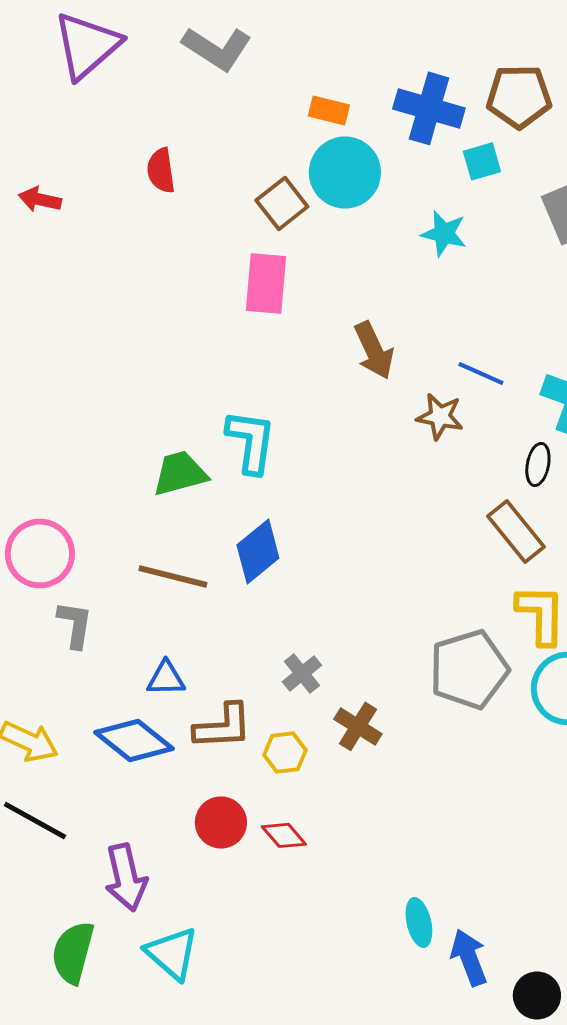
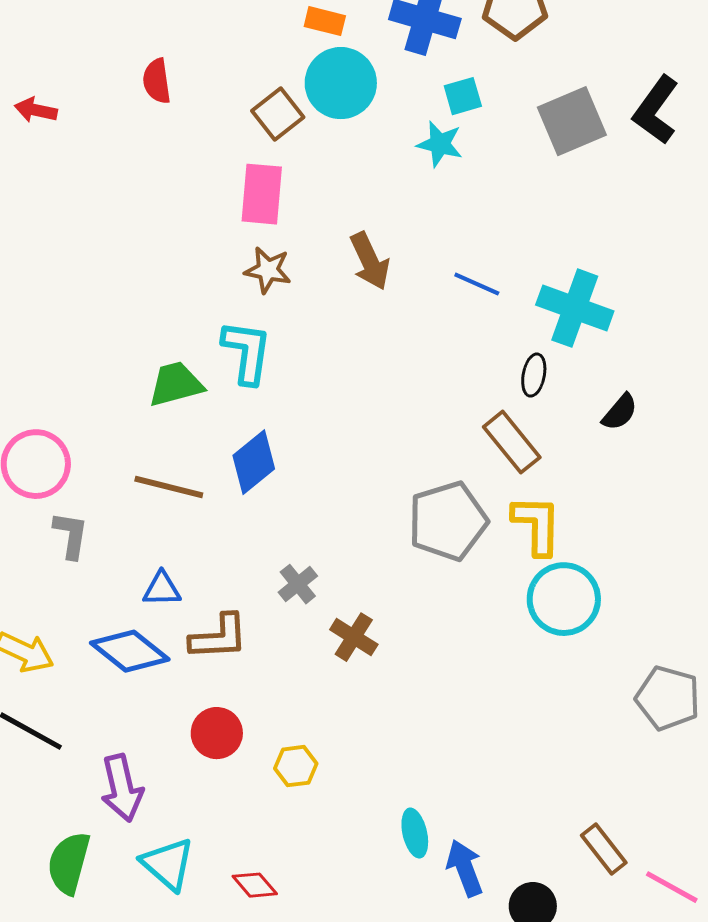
cyan square: (482, 161) -> (463, 96), moved
brown star: (440, 416) -> (268, 270), moved
gray pentagon: (469, 669) -> (448, 521), moved
yellow hexagon: (285, 752) -> (296, 766), moved
red diamond: (284, 835) -> (255, 885), moved

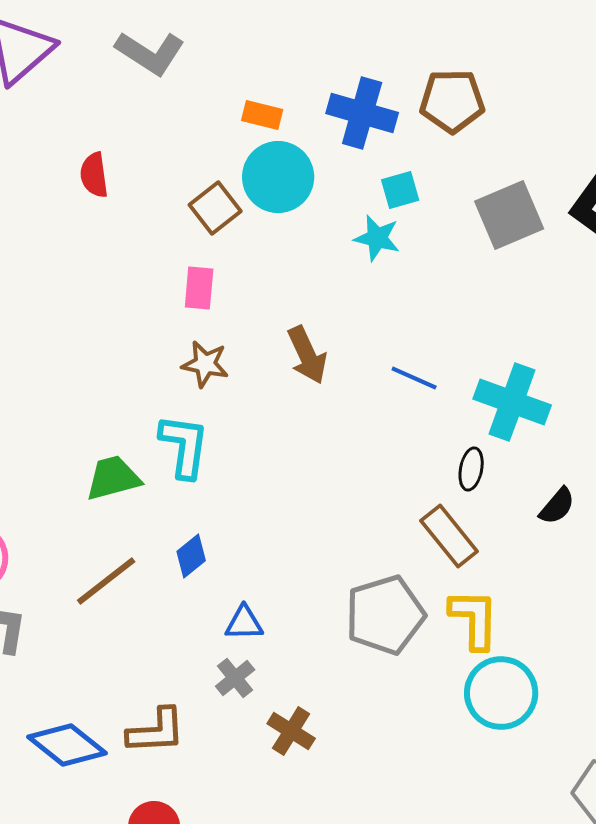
pink rectangle: (262, 194) -> (199, 288), size x0.7
blue diamond: (254, 462) -> (191, 556), size x0.7
brown line: (169, 487) -> (106, 581), turned -52
blue triangle: (162, 589) -> (244, 623), moved

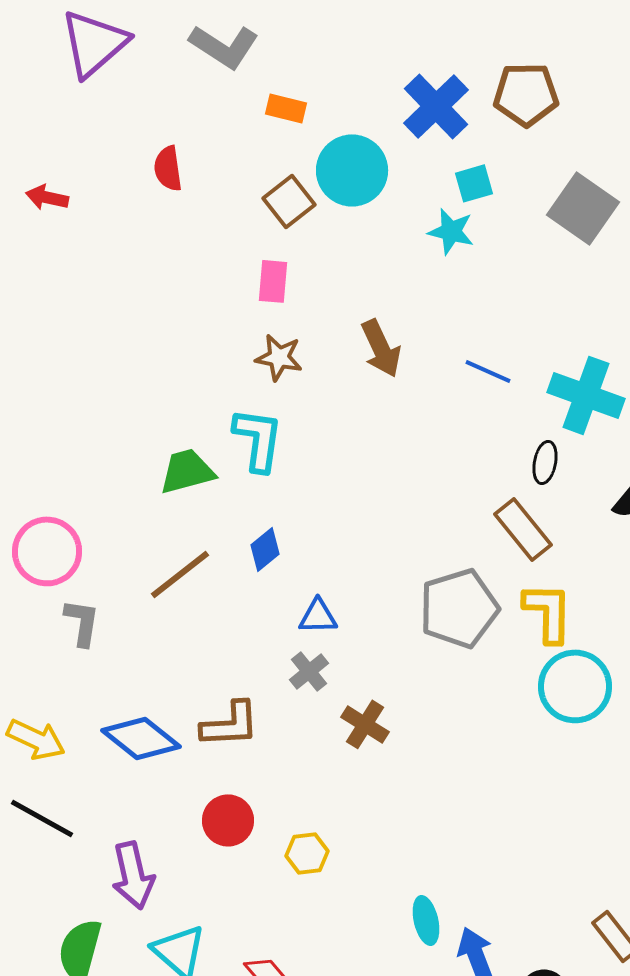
blue cross: (362, 113) -> (436, 106), turned 30
orange rectangle: (262, 115) -> (286, 108), moved
gray square: (509, 215) -> (583, 208), turned -32

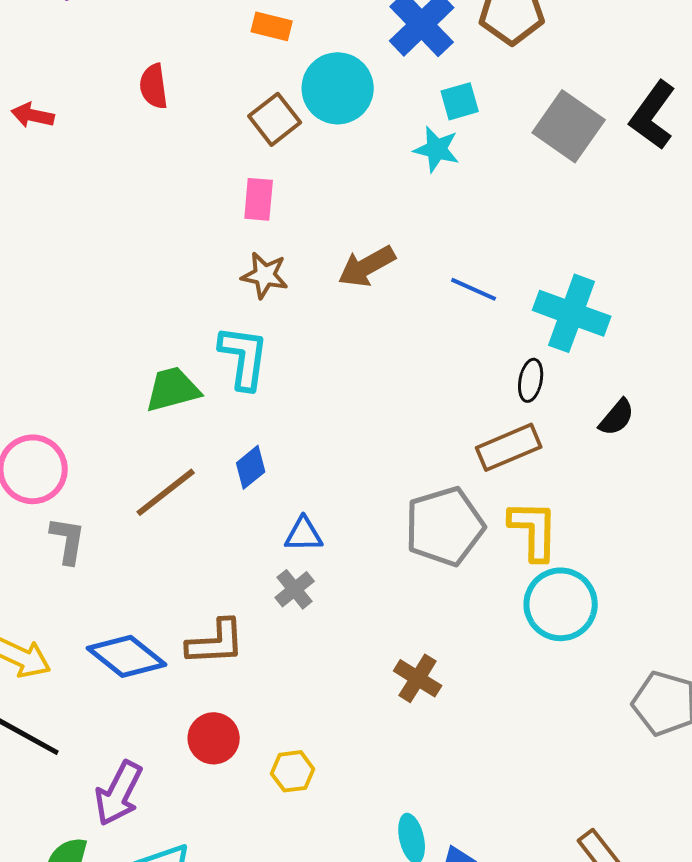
brown arrow: (381, 348) -> (367, 266), turned 86
brown rectangle: (523, 529) -> (509, 447), turned -74
brown cross: (365, 724) -> (418, 678), moved
purple arrow: (133, 875) -> (119, 793), turned 40

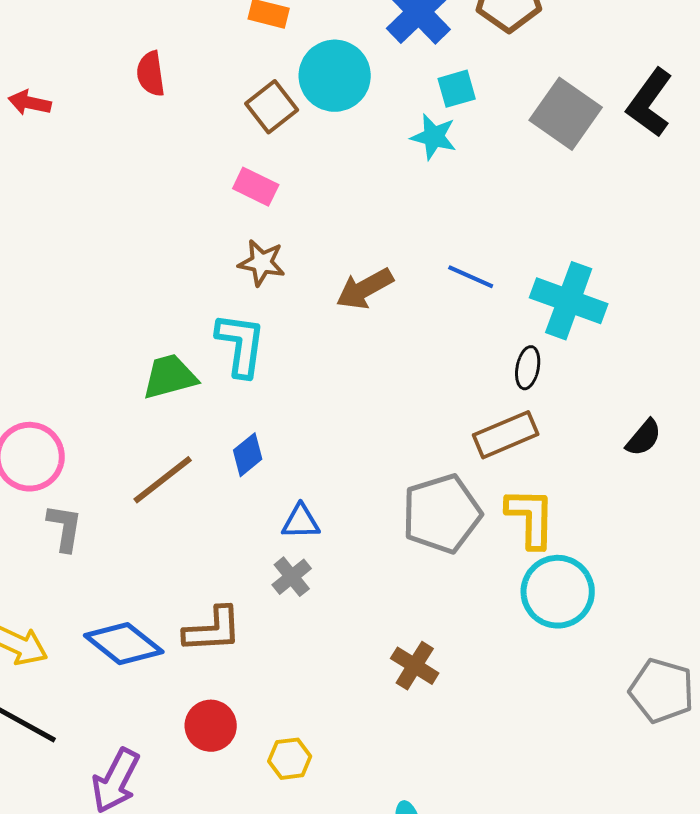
pink rectangle: (259, 199) -> (256, 187), turned -69
brown arrow: (367, 266) -> (365, 289), moved
black semicircle: (617, 417) -> (644, 438), moved

